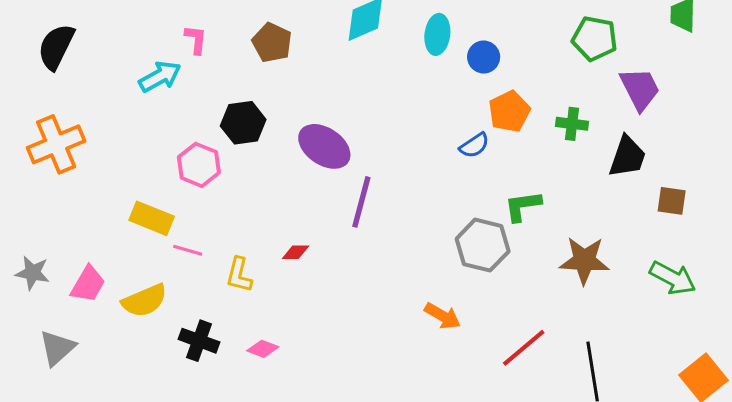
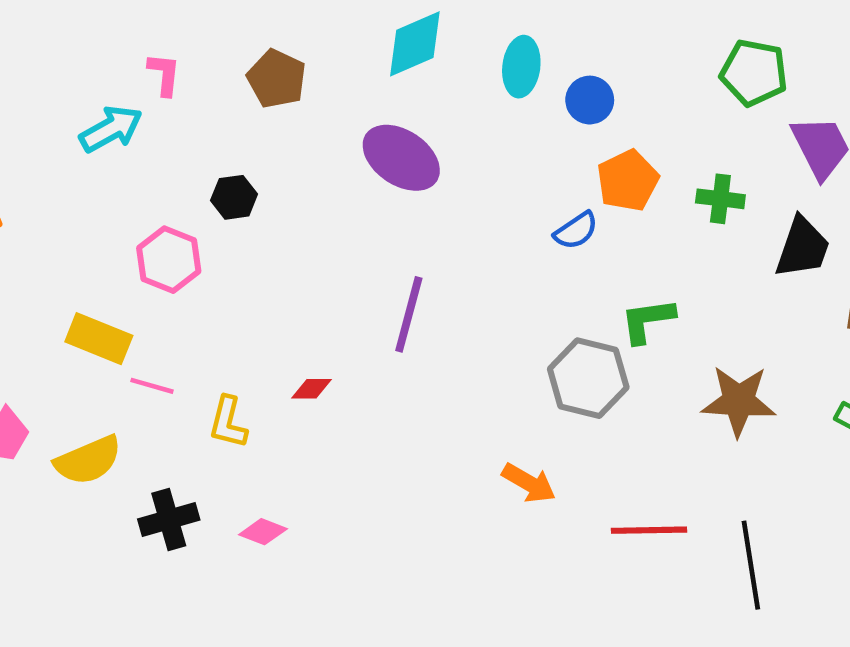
black hexagon: (243, 123) -> (234, 197), size x0.7
purple ellipse: (324, 146) -> (401, 158), moved
black cross: (199, 341) -> (169, 520), turned -36
red line: (524, 348) -> (649, 530), turned 39

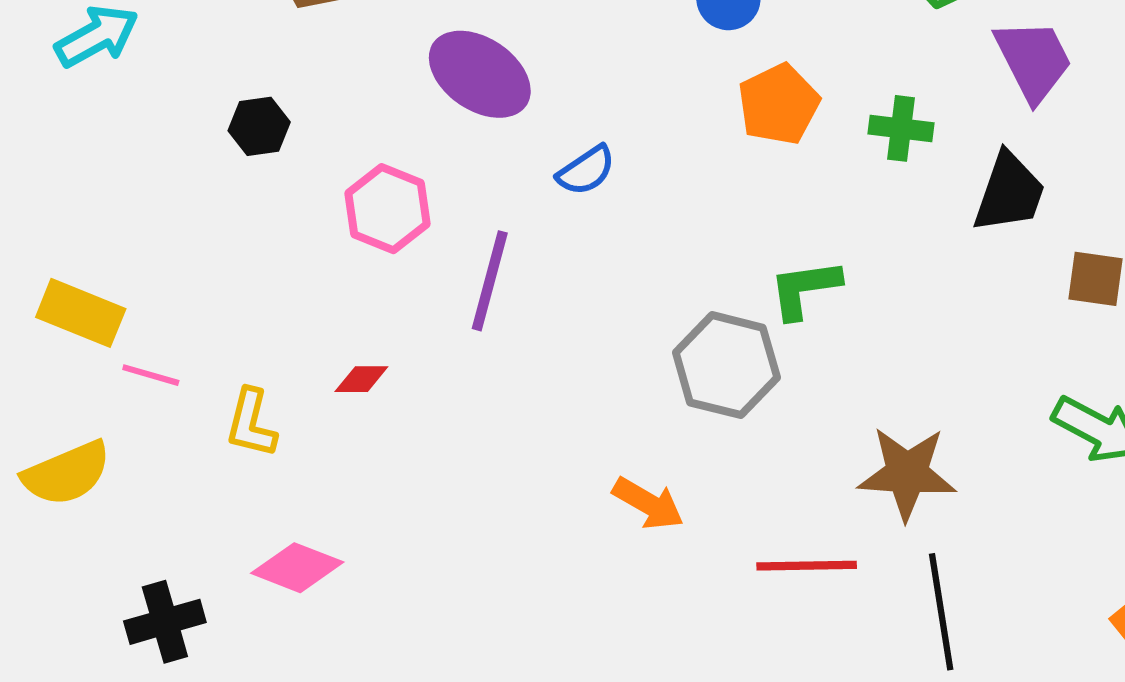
blue semicircle: (576, 231) -> (586, 171), moved
pink hexagon: (169, 260) -> (388, 209), moved
brown star: (739, 401) -> (907, 473), moved
black cross: (169, 520) -> (165, 622), moved
pink diamond: (263, 532) -> (297, 568), size x1.4

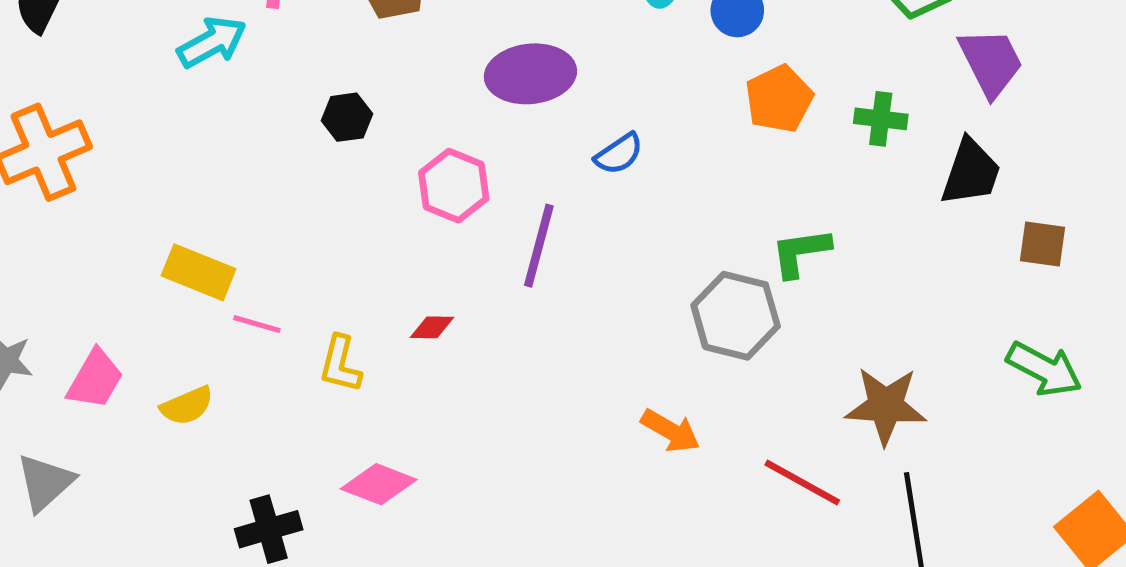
purple ellipse: (480, 74) -> (530, 74), turned -40
yellow semicircle: (67, 473) -> (187, 406), size x0.7
red line: (807, 566) -> (802, 482), turned 30

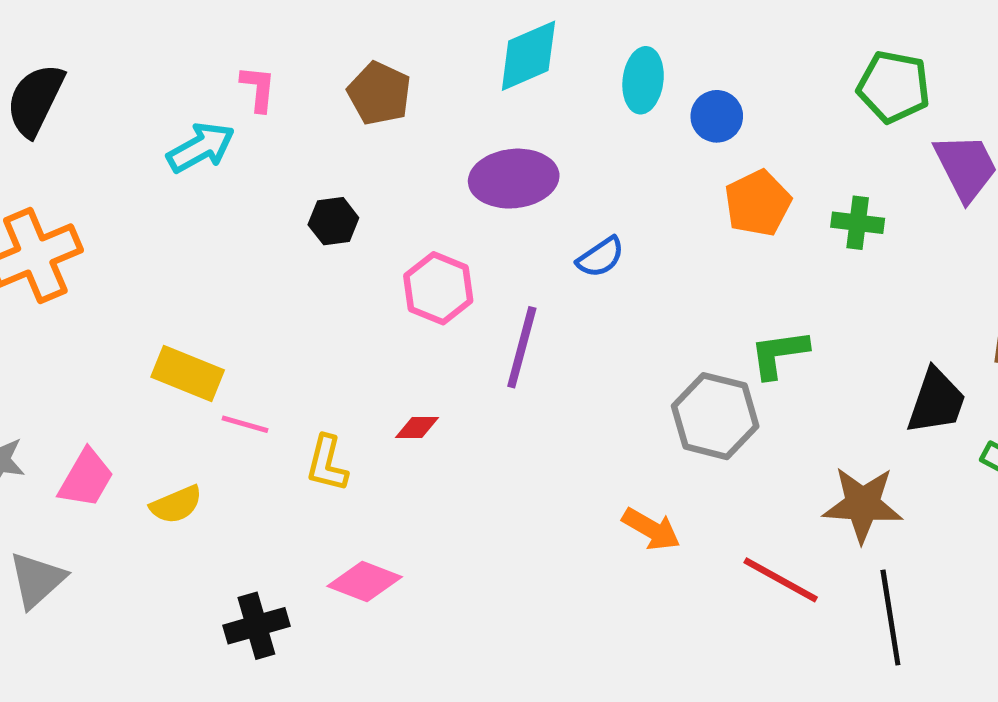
black trapezoid: (971, 172) -> (936, 401), moved

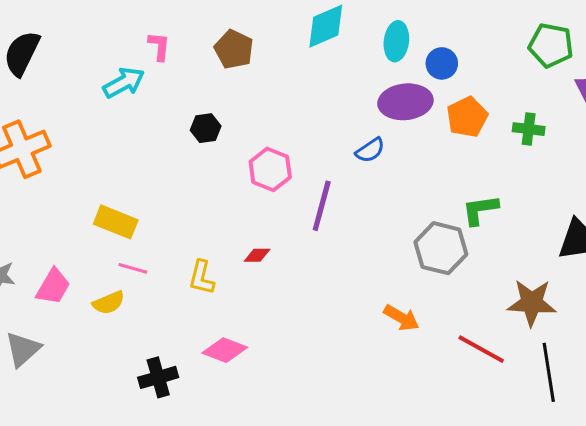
purple ellipse: (514, 179) -> (405, 102), moved
pink line: (245, 424) -> (133, 268), moved

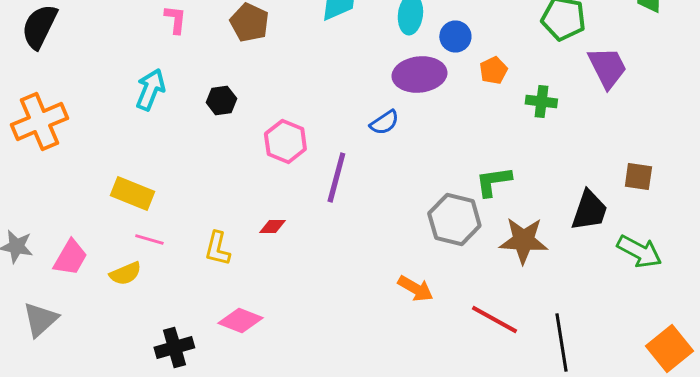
cyan arrow: (124, 83) -> (150, 90), moved, turned -39
orange pentagon: (467, 117) -> (493, 70), moved, size x0.7
brown star: (532, 303) -> (523, 240), moved

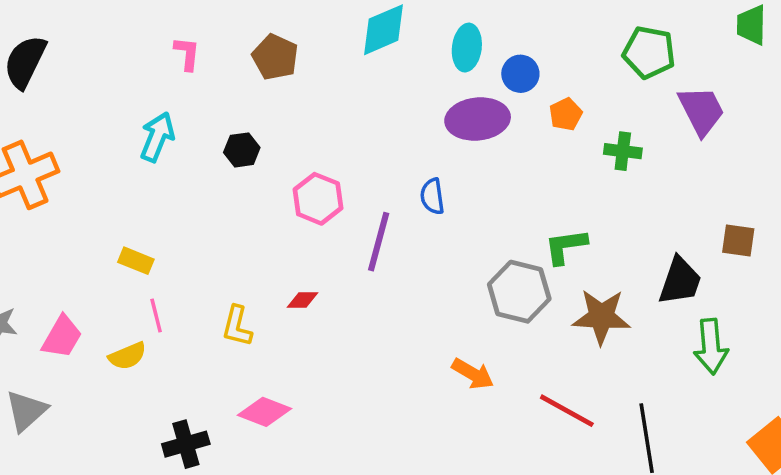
blue semicircle: (384, 122) -> (432, 196), moved, turned 116
yellow rectangle: (132, 194) -> (136, 261), size x0.7
pink line: (149, 240) -> (156, 315), turned 60
green arrow: (639, 252) -> (711, 346), moved, turned 57

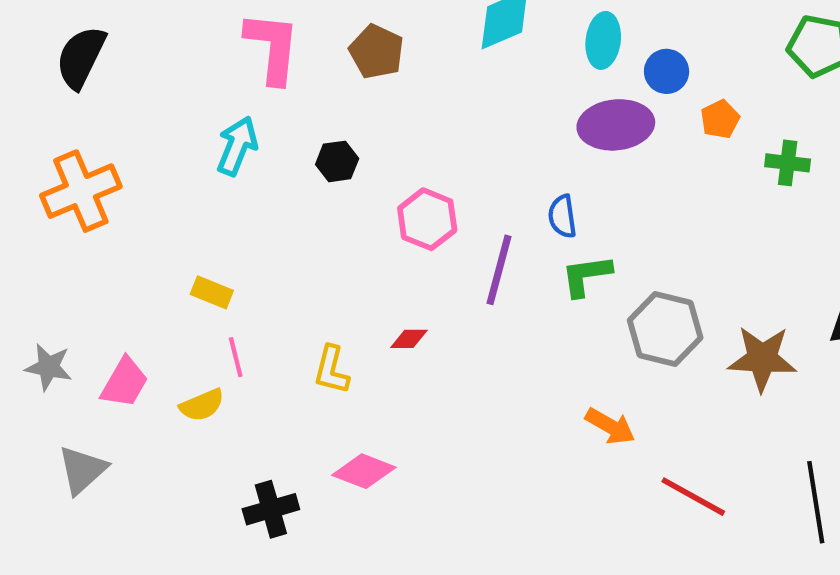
pink L-shape: (187, 54) -> (272, 47), size x1.8
green L-shape: (566, 246) -> (586, 276), moved
red line: (567, 411) -> (693, 497), moved

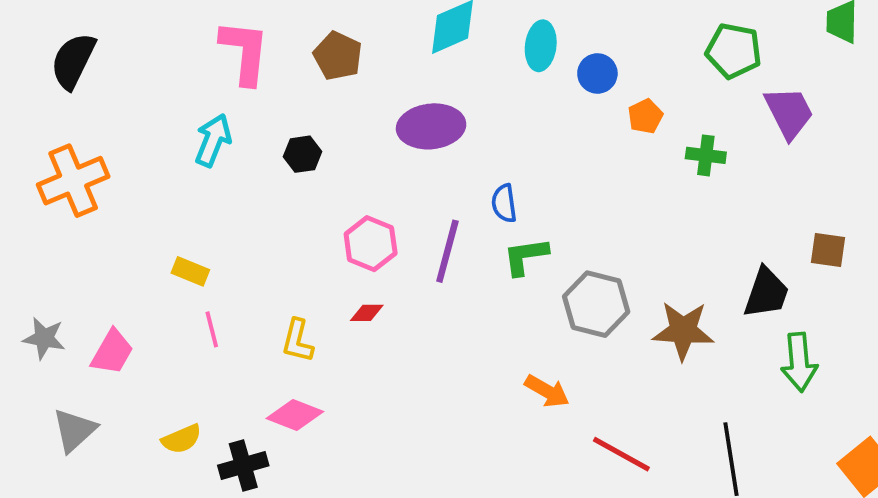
purple ellipse: (616, 125) -> (431, 126), moved
pink hexagon: (427, 219) -> (371, 244), moved
yellow semicircle: (202, 405) -> (182, 439), moved
pink diamond: (364, 471) -> (295, 415), moved

